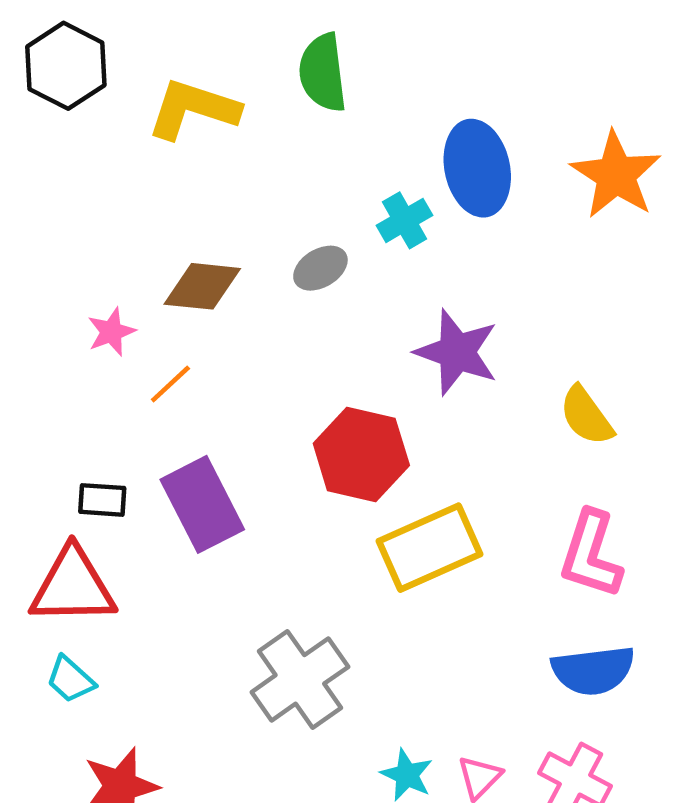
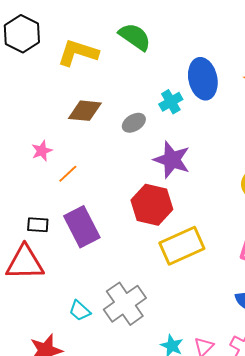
green semicircle: (323, 73) -> (135, 37), turned 132
brown diamond: (202, 286) -> (85, 111), moved
purple star: (457, 352) -> (172, 160), moved
cyan trapezoid: (70, 679) -> (80, 311), moved

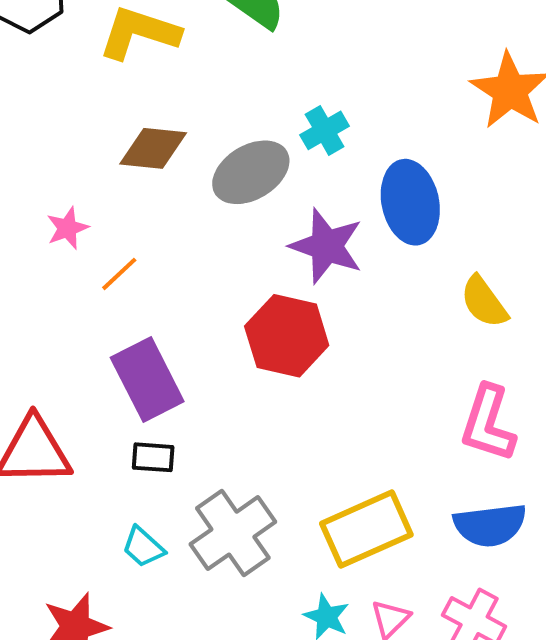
blue ellipse: (203, 79) -> (410, 202), moved
gray ellipse: (134, 123) -> (251, 172), size x1.6
black rectangle: (38, 225) -> (153, 457), moved
yellow rectangle: (182, 246) -> (366, 529), moved

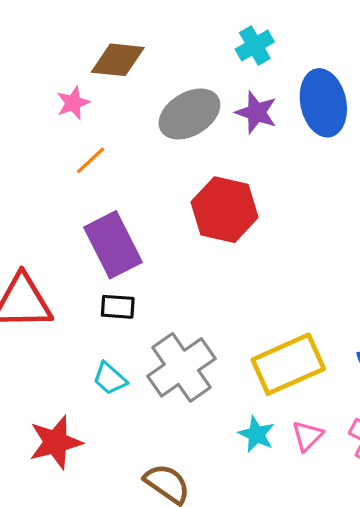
gray ellipse: (251, 172) -> (189, 114), moved
pink star: (67, 228) -> (73, 103), moved
purple star: (327, 246) -> (256, 112), moved, size x0.7

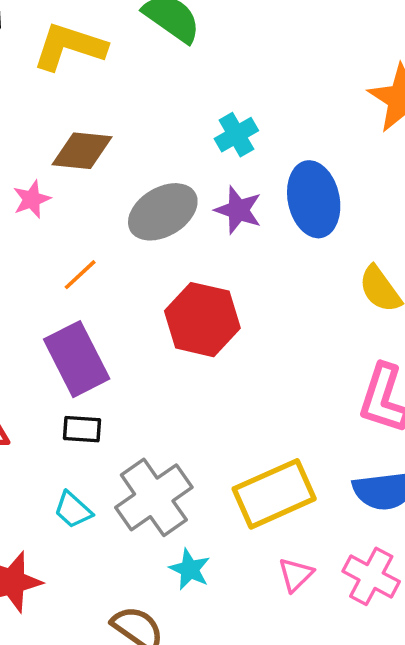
orange line: (91, 160) -> (80, 275), moved
cyan star: (256, 434) -> (190, 569), moved

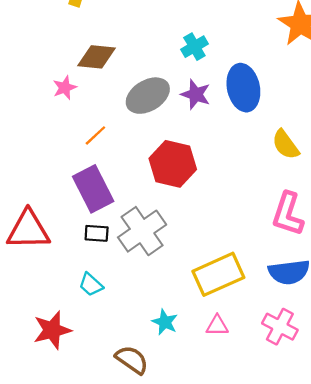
gray cross: (154, 497) -> (142, 231), moved
pink triangle: (296, 575) -> (217, 326), moved, turned 45

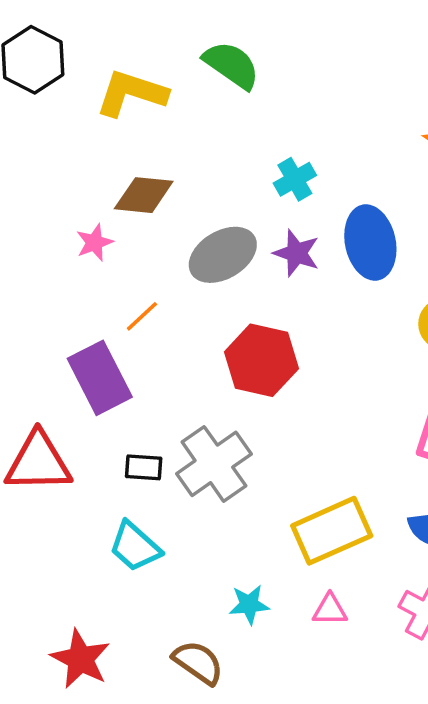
purple rectangle: (93, 189) -> (100, 378), moved
cyan trapezoid: (91, 285) -> (135, 547), size x1.4
cyan star: (165, 322) -> (249, 605), turned -30
red star: (52, 330) -> (80, 659), moved, turned -30

